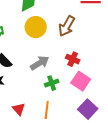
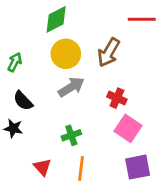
gray arrow: (40, 63) -> (71, 87), moved
green cross: (52, 83) -> (71, 135), moved
purple square: (88, 109) -> (138, 167), turned 36

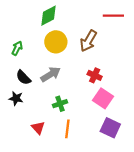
gray arrow: (71, 87) -> (51, 74), moved
purple square: (138, 167) -> (110, 128), turned 36

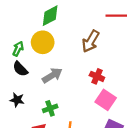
yellow circle: (56, 42) -> (43, 42), moved
black semicircle: (23, 77) -> (20, 69), moved
green cross: (60, 104) -> (50, 108), moved

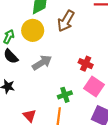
brown arrow: (91, 41) -> (66, 21), moved
green cross: (50, 108) -> (65, 95), moved

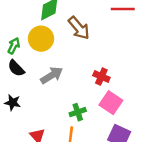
brown arrow: (66, 21) -> (79, 28), turned -70

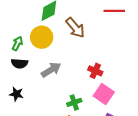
black semicircle: (16, 68) -> (20, 63), turned -42

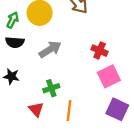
pink square: (104, 94) -> (109, 76), turned 30
green cross: (74, 102) -> (51, 88), moved

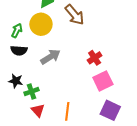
red cross: (100, 51) -> (95, 58), turned 32
green cross: (51, 88) -> (32, 91), moved

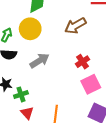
brown arrow: (75, 15) -> (75, 26), moved, turned 100

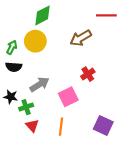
gray arrow: (39, 61) -> (39, 84), moved
pink square: (91, 84) -> (68, 97), moved

